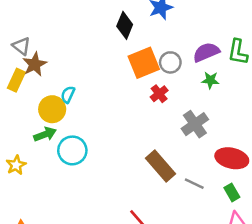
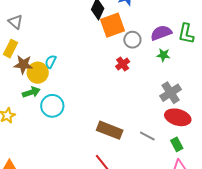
orange square: (144, 63) -> (112, 25), moved
brown star: (35, 64) -> (23, 65), moved, turned 30
gray cross: (195, 124) -> (171, 93), moved
brown rectangle: (161, 166) -> (110, 130), moved, turned -30

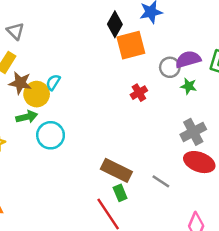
gray circle: (132, 40) -> (170, 67), moved
green rectangle: (177, 144) -> (120, 193), moved

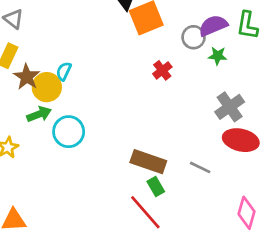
brown star: (20, 83) -> (27, 77), turned 30

